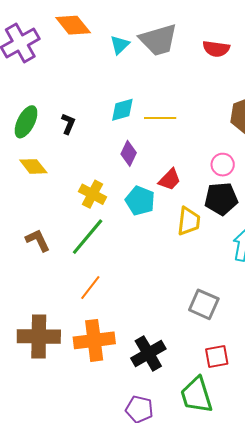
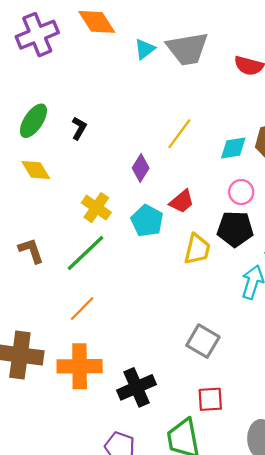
cyan diamond: (122, 110) -> (233, 148), moved
yellow line: (160, 118) -> (179, 134), turned -60

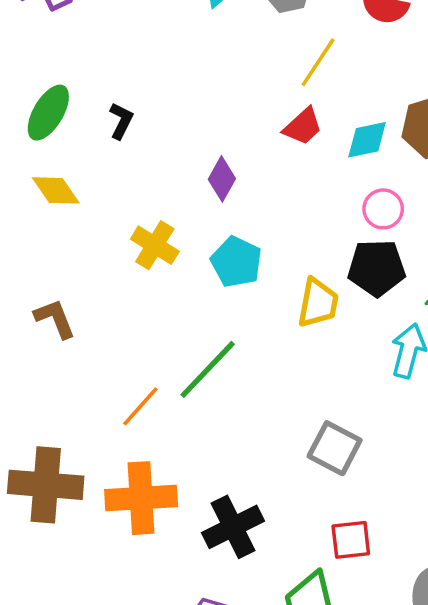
yellow line: (179, 134) -> (318, 62), moved
red trapezoid: (182, 201) -> (303, 126), moved
green line: (86, 253) -> (208, 369), moved

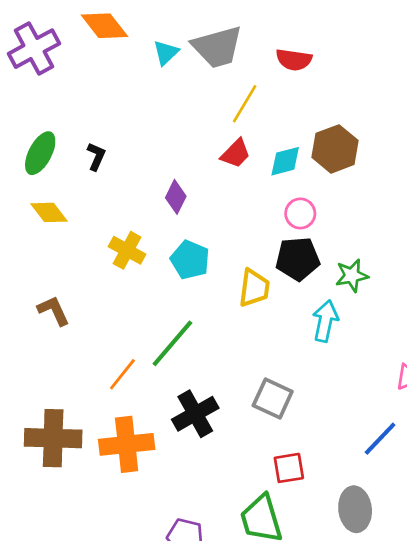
black cross: (233, 527) -> (195, 414), moved

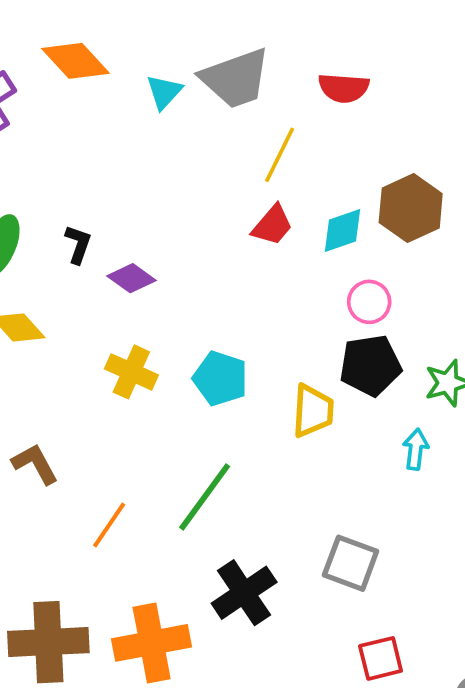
purple diamond: (176, 197) -> (132, 278), moved, turned -76
cyan arrow: (325, 321) -> (416, 449), size x0.7
orange line: (122, 374) -> (109, 525), moved

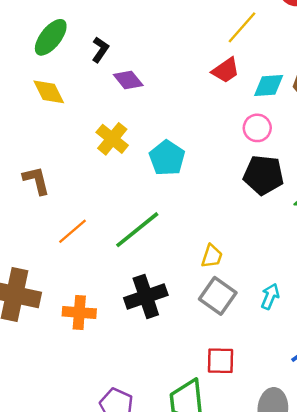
pink circle: (369, 302) -> (257, 128), moved
yellow trapezoid: (313, 411) -> (212, 256), moved, size x0.7
cyan arrow: (416, 449) -> (270, 296), moved
orange cross: (152, 643) -> (79, 312), size x0.7

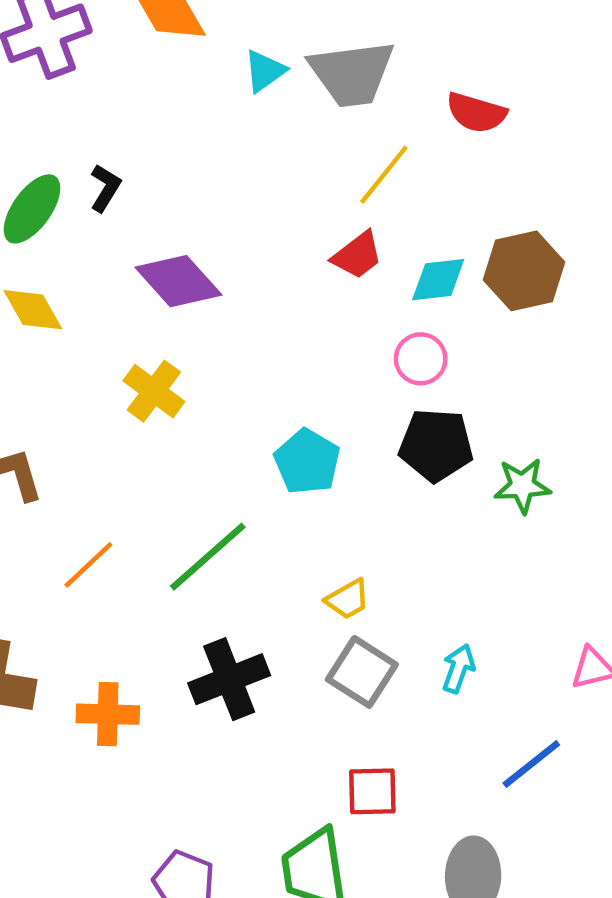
black L-shape: (100, 50) -> (105, 188), moved
purple diamond: (128, 80) -> (178, 281), size x1.5
cyan pentagon: (167, 158) -> (307, 462), moved
yellow trapezoid: (212, 256) -> (348, 599), turned 45

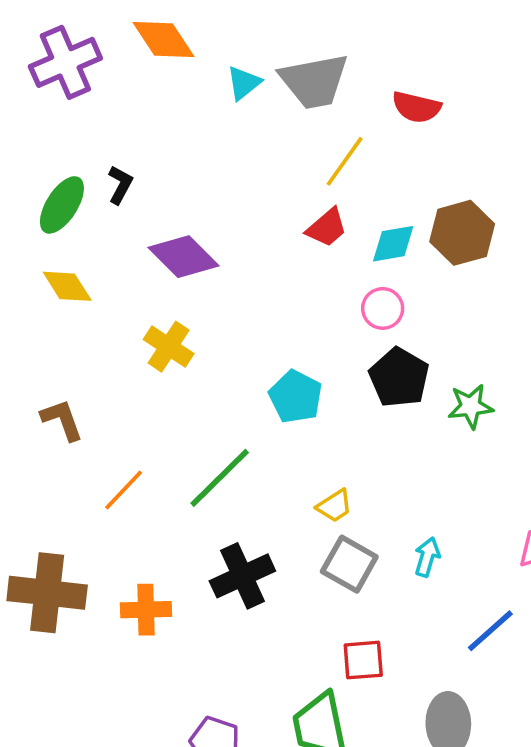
black pentagon: (436, 445) -> (399, 377), turned 30

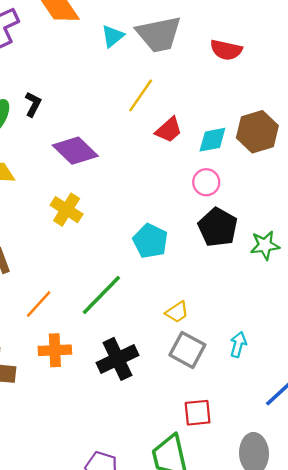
yellow line: (345, 161) -> (141, 95), moved
orange cross: (146, 610) -> (55, 350), moved

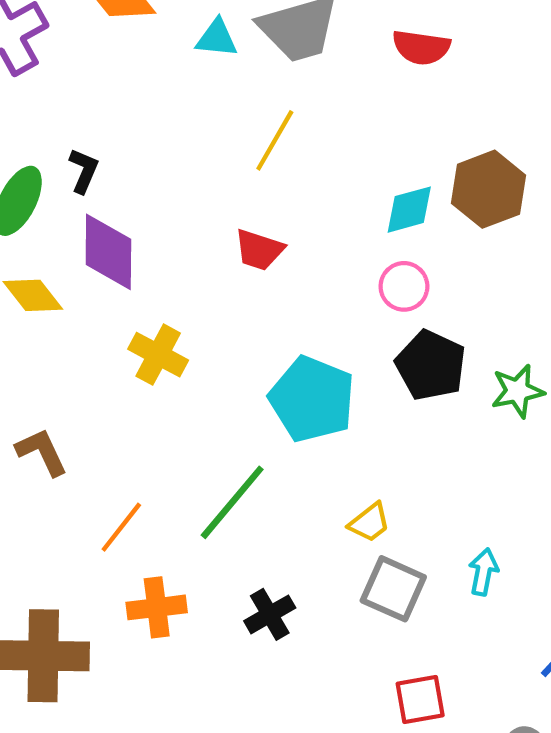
cyan triangle: (113, 36) -> (217, 38), turned 50
red trapezoid: (169, 130) -> (259, 250), moved, turned 64
purple diamond: (75, 151) -> (108, 252), moved, turned 51
cyan pentagon: (150, 241) -> (312, 399), size x1.4
black cross: (118, 359) -> (270, 614), size x0.7

